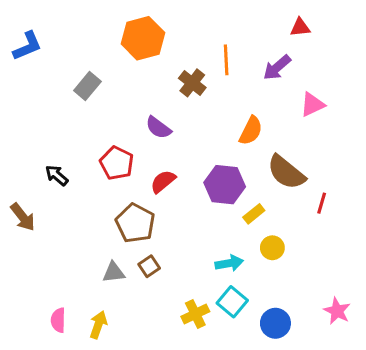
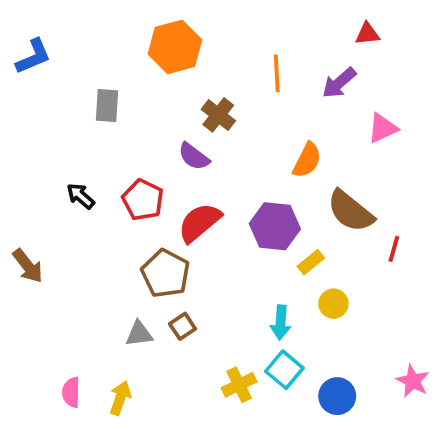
brown cross: (192, 83) -> (218, 115), moved
gray rectangle: (87, 86) -> (107, 105), turned -36
black arrow: (57, 175) -> (81, 196), moved
red semicircle: (163, 182) -> (199, 222), size x1.4
cyan arrow: (229, 263) -> (281, 322), turned 104

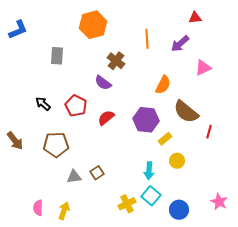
red semicircle: (199, 222) -> (106, 118), size x0.7
brown pentagon: (165, 273) -> (56, 145), moved, turned -30

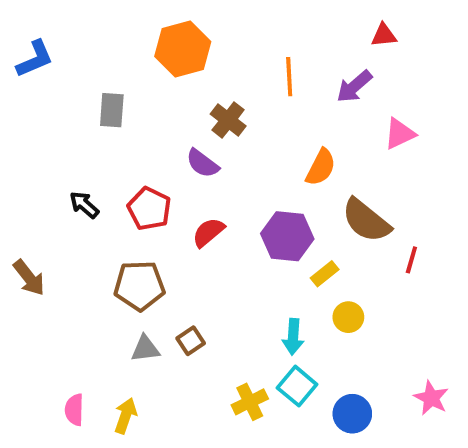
brown pentagon: (56, 145) -> (139, 286), moved

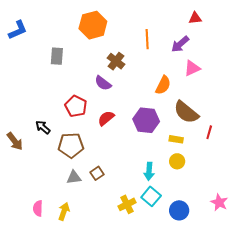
pink triangle: (400, 134) -> (192, 68), moved
black arrow: (84, 205) -> (43, 127), moved
yellow rectangle: (325, 274) -> (176, 139), moved, turned 48

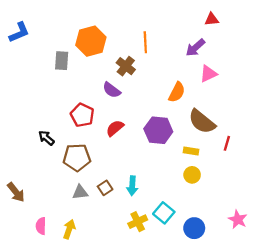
orange hexagon: (93, 25) -> (91, 41), moved
orange line: (147, 39) -> (145, 42), moved
brown arrow: (15, 141) -> (16, 192), moved
cyan arrow: (149, 171) -> (132, 186), moved

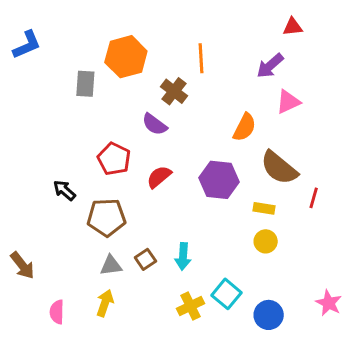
yellow arrow: (69, 229) -> (105, 303), moved

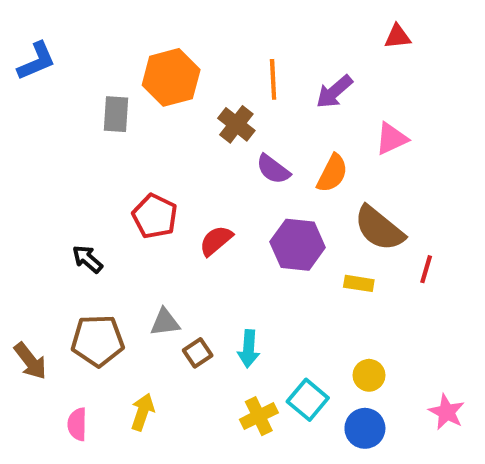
purple arrow: (270, 66) -> (334, 92), moved
purple semicircle: (154, 124) -> (273, 169), moved
brown pentagon: (106, 217) -> (98, 341), moved
yellow circle: (266, 241) -> (369, 375), moved
gray triangle: (111, 265) -> (165, 322), moved

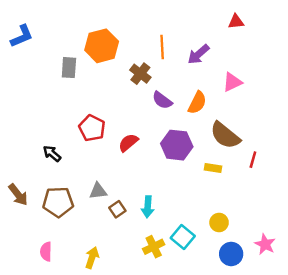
brown arrow: (30, 361) -> (18, 195), moved
yellow arrow: (143, 412) -> (92, 258), moved
blue circle: (365, 428) -> (231, 254), moved

